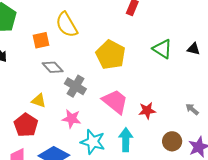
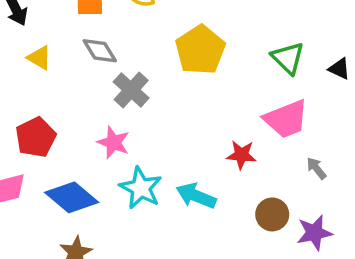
yellow triangle: (39, 101) -> (39, 58), moved
pink trapezoid: (115, 102) -> (286, 119), moved, turned 108
cyan arrow: (126, 140) -> (196, 196), turned -80

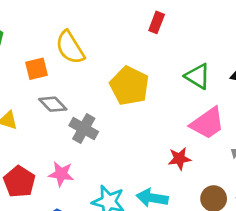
pink star: (113, 142) -> (61, 174), moved

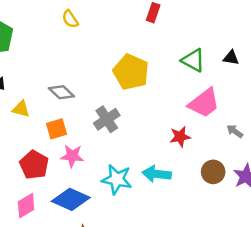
yellow semicircle: (70, 47) -> (70, 19), moved, size x0.6
orange square: (37, 69) -> (56, 129), moved
gray cross: (84, 129) -> (107, 119), moved, turned 30

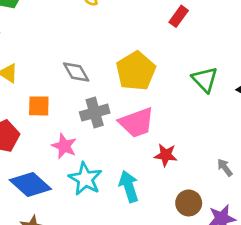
gray diamond: (61, 92) -> (76, 72), moved
pink trapezoid: (204, 103) -> (137, 123), moved
pink star: (72, 156) -> (64, 146), moved
cyan arrow: (157, 174) -> (129, 186), turned 48

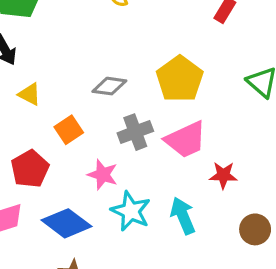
gray diamond: (76, 72) -> (109, 86), turned -48
orange square: (39, 106) -> (69, 130), turned -30

